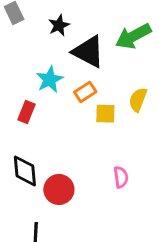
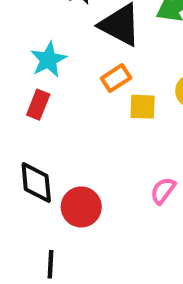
cyan star: (50, 80) -> (48, 60), moved
pink semicircle: (121, 177) -> (163, 191), turned -135

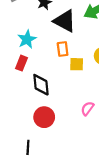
orange rectangle: (116, 78) -> (63, 49), turned -64
black diamond: (36, 182) -> (41, 85), moved

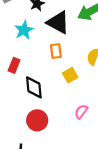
cyan star: (27, 39) -> (24, 30), moved
yellow square: (77, 64) -> (70, 75), moved, turned -32

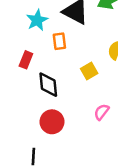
orange rectangle: (56, 51) -> (59, 41), moved

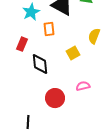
pink semicircle: (102, 112) -> (83, 86), turned 40
red circle: (52, 122) -> (55, 98), moved

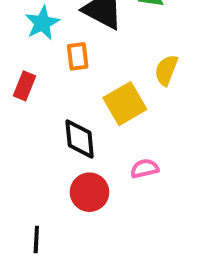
yellow square: (73, 53) -> (125, 104), size x1.5
black diamond: (40, 64) -> (80, 139), moved

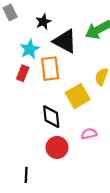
orange rectangle: (78, 56) -> (50, 69), size x1.5
red rectangle: (24, 86) -> (23, 73), moved

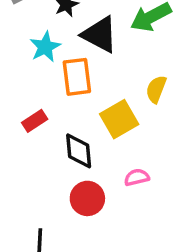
red rectangle: (23, 73) -> (35, 121), moved, turned 35

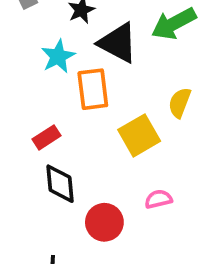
black diamond: (79, 151) -> (60, 184), moved

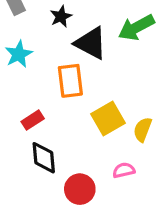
cyan star: (58, 56) -> (19, 54), moved
yellow semicircle: (180, 103) -> (143, 129), moved

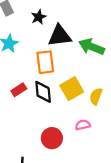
green arrow: (136, 27) -> (92, 47), moved, turned 50
black triangle: (91, 43) -> (60, 36), turned -35
black diamond: (44, 158) -> (43, 92), moved

